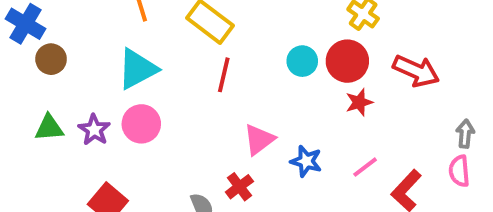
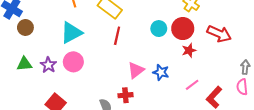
blue star: (306, 161) -> (161, 72), moved
red cross: (239, 187) -> (125, 95), turned 32

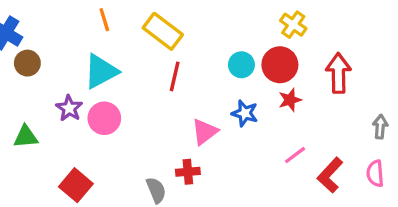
red arrow: (219, 34) -> (338, 73), turned -115
green triangle: (24, 64) -> (26, 137), moved
purple star: (48, 65) -> (69, 108), moved
blue star: (161, 72) -> (245, 113), moved
pink semicircle: (242, 87) -> (375, 173), moved

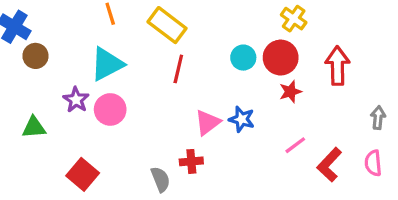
blue star: (245, 113) -> (242, 119), moved

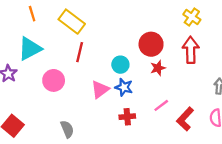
yellow cross: (294, 19) -> (192, 17), moved
cyan circle: (243, 58) -> (120, 65), moved
pink circle: (110, 109) -> (54, 80), moved
red cross: (191, 161) -> (127, 117), moved

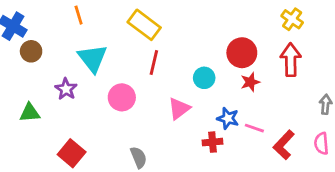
orange line: (32, 14) -> (79, 15), moved
cyan triangle: (30, 49) -> (92, 58), turned -40
blue star: (124, 87) -> (228, 118), moved
pink line: (161, 105) -> (254, 128), turned 56

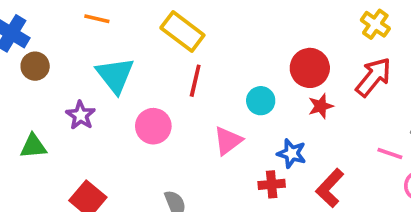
orange line: (79, 15) -> (97, 19), turned -60
red arrow: (291, 60) -> (374, 77), turned 40
pink line: (254, 128) -> (390, 153), moved
red L-shape: (284, 145) -> (330, 188), moved

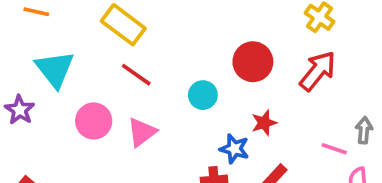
red line: (195, 81) -> (136, 75), turned -68
red star: (321, 106) -> (264, 123), moved
pink triangle: (228, 141) -> (142, 132), moved

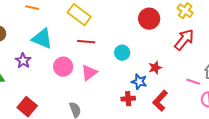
red circle: (253, 62) -> (149, 19), moved
cyan triangle: (55, 69) -> (42, 39), turned -30
red line: (136, 75) -> (86, 42), turned -30

